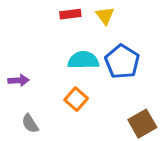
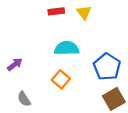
blue pentagon: (122, 62) -> (107, 67), moved
purple arrow: (19, 80) -> (15, 64), turned -35

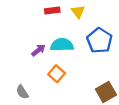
purple arrow: (15, 64) -> (38, 50), moved
blue pentagon: (107, 67) -> (99, 41), moved

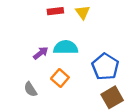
blue pentagon: (99, 41) -> (105, 67), moved
gray semicircle: (22, 92) -> (30, 89), moved

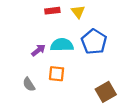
blue pentagon: (105, 67) -> (94, 42), moved
orange square: (60, 78) -> (57, 74), turned -35

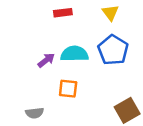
yellow triangle: (78, 12) -> (110, 13), moved
gray semicircle: (29, 84) -> (35, 113), moved, turned -64

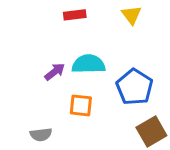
blue pentagon: (113, 50) -> (135, 87), moved

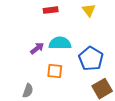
gray semicircle: (41, 135) -> (28, 91), turned -64

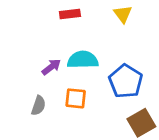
gray semicircle: (28, 91) -> (38, 106), moved

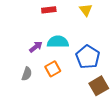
orange square: (76, 98) -> (53, 69), turned -35

